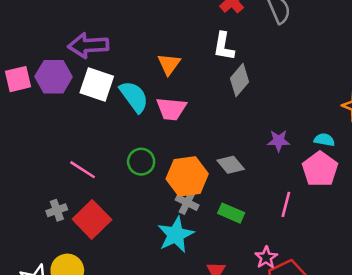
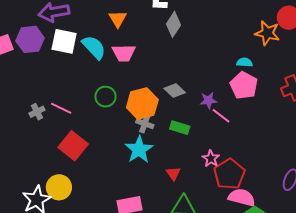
purple star: (279, 141) -> (208, 100), moved
pink line: (286, 204) -> (221, 116), turned -60
gray cross: (57, 210) -> (37, 112), moved

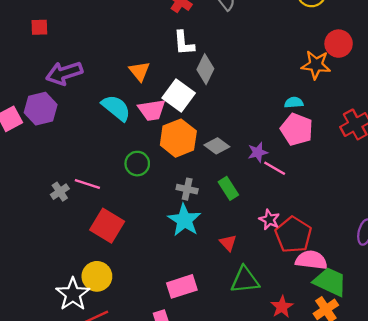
white square: (64, 41) -> (179, 96), moved, turned 32
orange hexagon: (142, 104) -> (178, 138), moved
green rectangle: (180, 128) -> (228, 188), turned 48

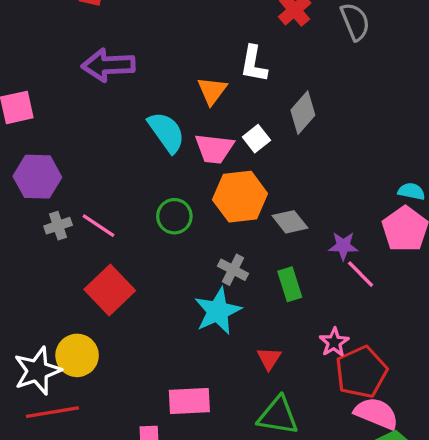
white L-shape: (184, 43) -> (254, 64), moved
white square: (179, 96) -> (256, 139), size x0.6
purple hexagon: (41, 109) -> (37, 177), moved

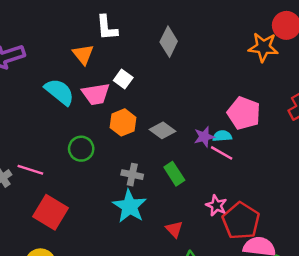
gray diamond: (303, 113) -> (169, 42), moved
cyan semicircle: (411, 191) -> (222, 136), moved
orange hexagon: (240, 197) -> (123, 122), size x0.7

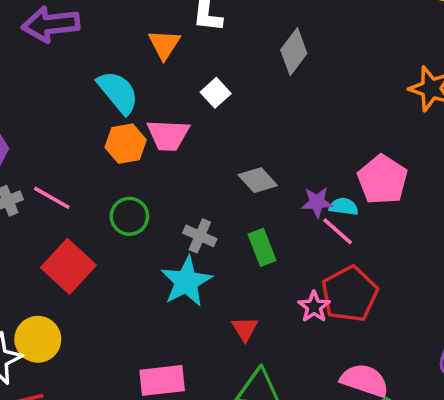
pink trapezoid: (96, 94) -> (168, 135), moved
orange hexagon: (123, 122) -> (126, 144), moved
green circle: (81, 149) -> (129, 216), moved
red pentagon: (241, 221) -> (350, 294), moved

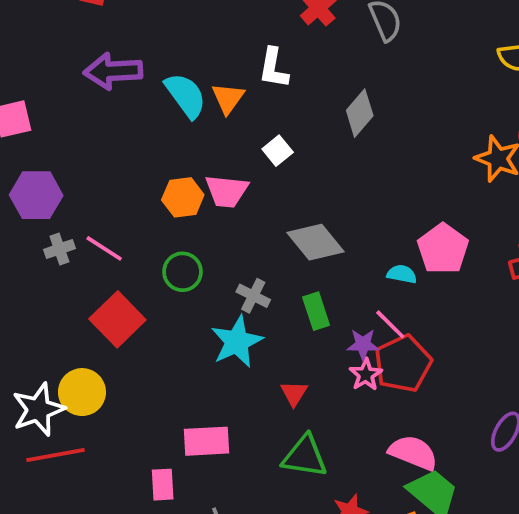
cyan semicircle: (118, 92) -> (186, 95), moved
gray diamond: (258, 180) -> (316, 242), size x1.4
purple star: (317, 202) -> (363, 344), moved
pink line: (338, 231) -> (390, 324), moved

